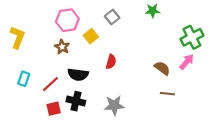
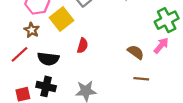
yellow square: (91, 36) -> (62, 19), size x1.5
red line: (50, 84) -> (20, 54), moved

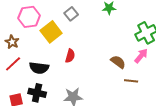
brown star: (32, 30) -> (12, 42), moved
brown line: (141, 79) -> (131, 81), moved

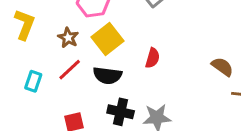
yellow square: (51, 32) -> (107, 39), moved
black cross: (37, 93) -> (121, 112), moved

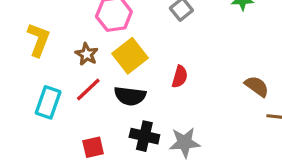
cyan rectangle: (33, 81) -> (48, 102), size x1.4

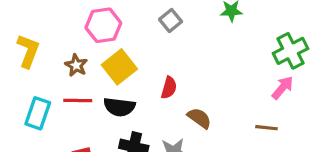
brown semicircle: (257, 86) -> (199, 118), moved
red line: (88, 89) -> (78, 100), turned 44

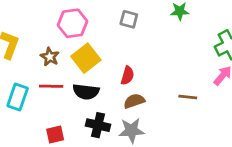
gray square: (171, 21) -> (129, 19), turned -36
brown semicircle: (199, 118) -> (134, 101), moved, turned -55
brown line: (267, 128) -> (188, 97), moved

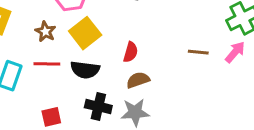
brown line: (188, 97) -> (198, 52), moved

